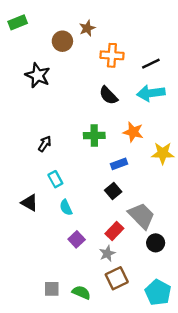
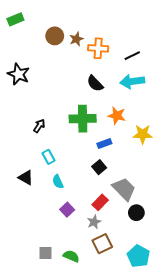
brown star: (87, 28) -> (76, 39), moved
black star: (38, 75) -> (19, 74), moved
green cross: (94, 136) -> (83, 119), size x1.4

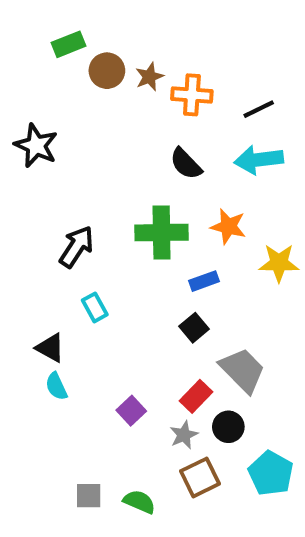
green rectangle: (15, 19) -> (68, 44), moved
black arrow: (39, 126) -> (77, 247), size x1.5
cyan semicircle: (58, 182) -> (56, 386), moved
black circle: (136, 213) -> (228, 427), moved
cyan pentagon: (138, 256) -> (271, 473), moved

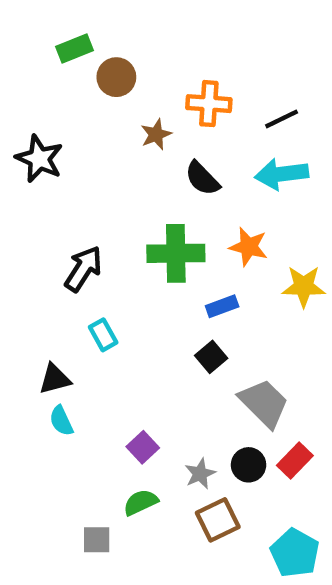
brown star: (149, 77) -> (156, 134), moved
black triangle: (50, 348) -> (55, 379), turned -44
red rectangle: (196, 396) -> (295, 460), moved
cyan pentagon: (271, 473) -> (295, 553), moved
green semicircle: (139, 502) -> (141, 502), moved, turned -48

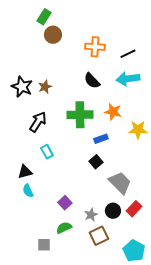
green rectangle: (75, 48) -> (44, 17), moved, turned -35
brown star: (156, 134) -> (45, 87), moved
black star: (39, 159) -> (22, 87), moved

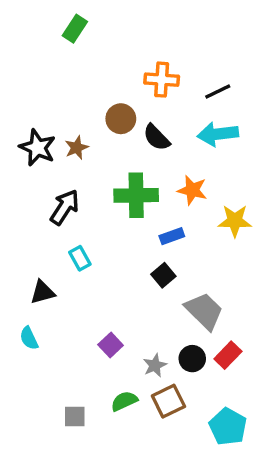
brown circle: (53, 35) -> (121, 119), moved
cyan semicircle: (28, 191) -> (29, 338), moved
green semicircle: (64, 228) -> (124, 401), moved

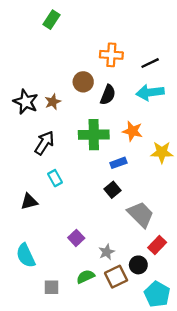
black semicircle: (157, 137) -> (108, 95), turned -114
cyan semicircle: (29, 338) -> (26, 256), moved, size x1.5
black circle: (192, 359) -> (138, 265), moved

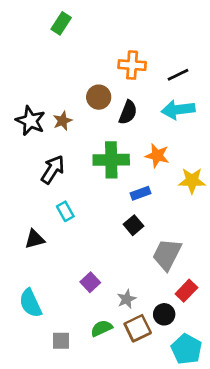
gray trapezoid: (141, 214) -> (167, 254), turned -108

